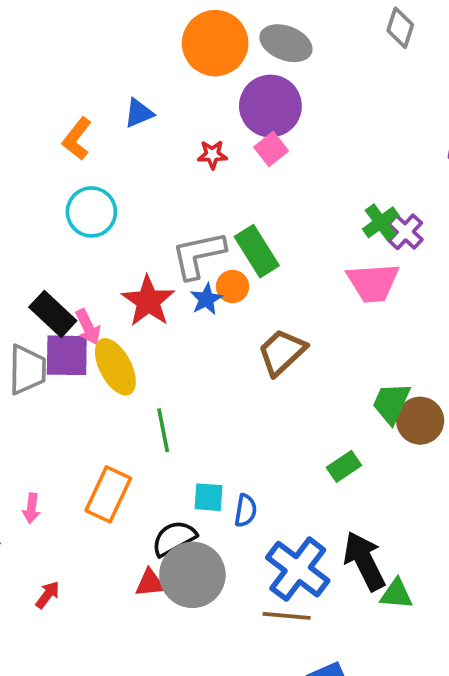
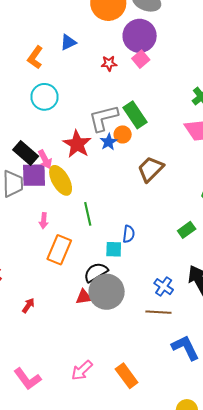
pink arrow: (31, 508) -> (44, 221), moved
blue semicircle: (246, 510) -> (129, 234), moved
blue cross: (298, 569) -> (164, 287), size x0.6

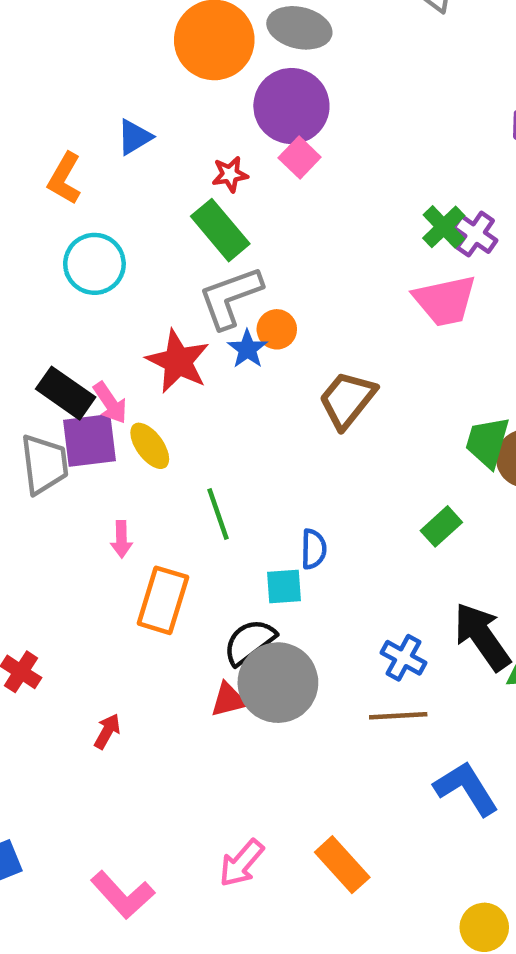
green rectangle: (135, 115) -> (220, 230), moved
yellow ellipse: (61, 180) -> (150, 446), size x0.7

